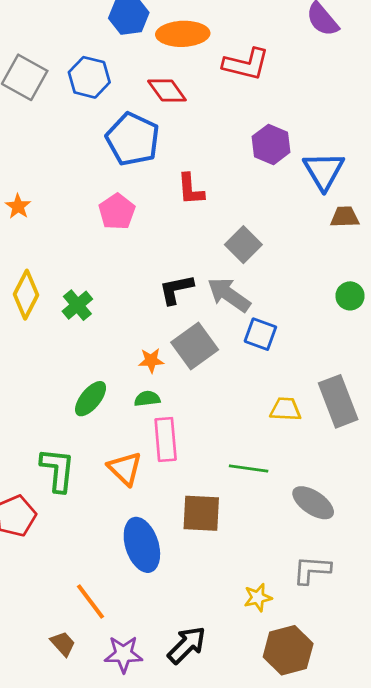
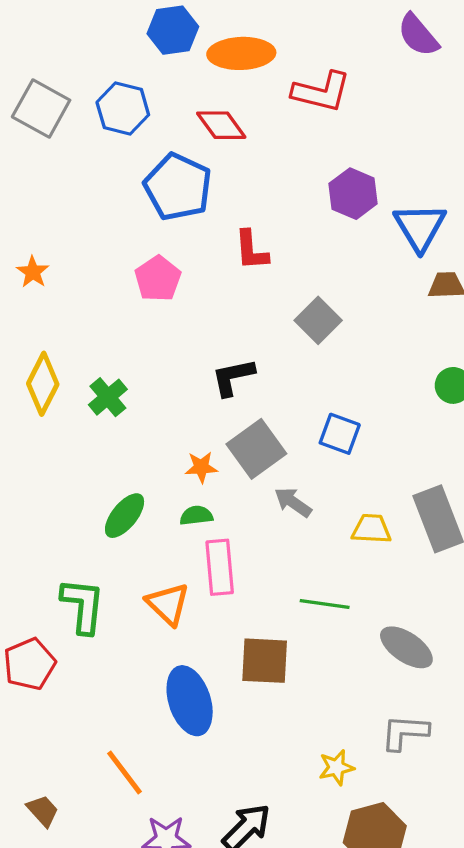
gray arrow: (229, 295) -> (293, 502), moved, size x0.7
brown trapezoid: (63, 644) -> (43, 811), moved

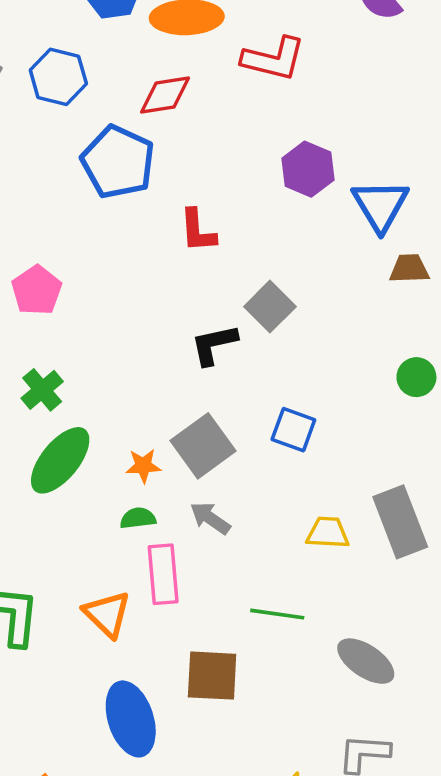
red diamond: (221, 125) -> (165, 95), turned -63
pink pentagon: (158, 279) -> (37, 290), moved
black L-shape: (233, 377) -> (214, 345), moved
gray arrow: (293, 502) -> (210, 518), moved
green ellipse: (125, 516) -> (60, 460), moved, size x1.4

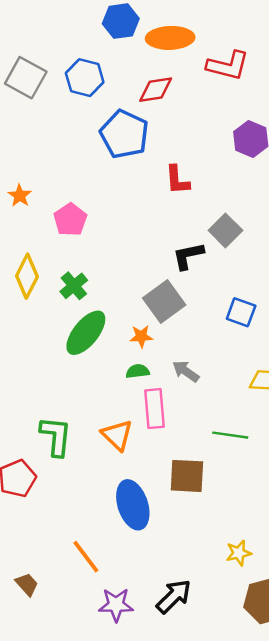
gray square: (203, 446) -> (164, 301), moved

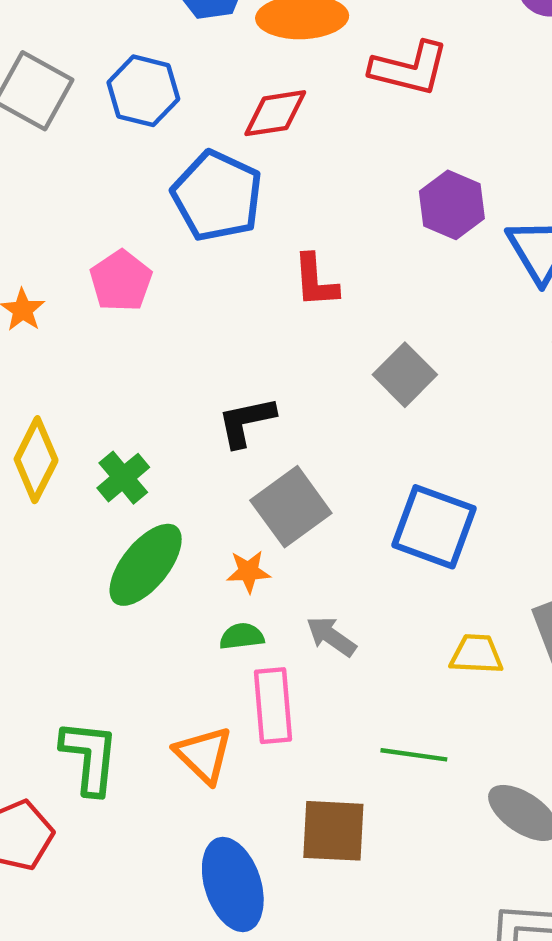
pink pentagon: (70, 220) -> (121, 281), moved
black L-shape: (188, 256) -> (246, 422), moved
blue square: (241, 312) -> (434, 527), size x1.5

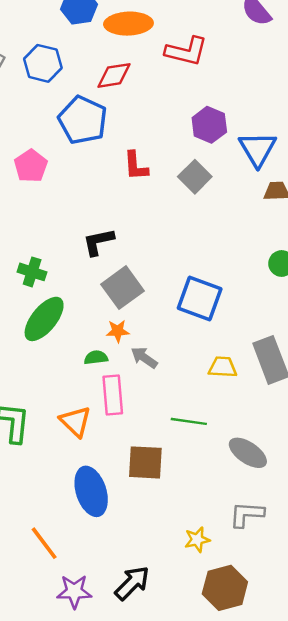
gray square: (405, 375) -> (195, 177), moved
green cross: (123, 478) -> (32, 272), turned -32
orange star: (248, 571) -> (118, 331), moved

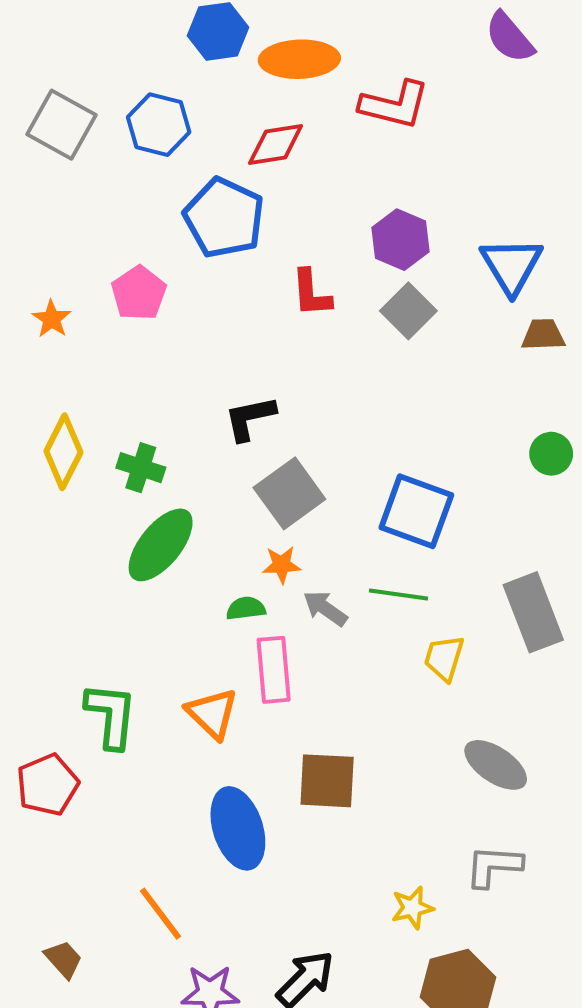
purple hexagon: (209, 125) -> (400, 240), moved
yellow trapezoid: (223, 367) -> (444, 658), moved, turned -76
green line: (189, 421) -> (398, 594), moved

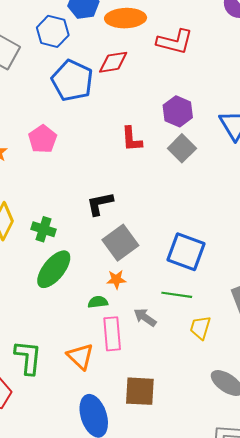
blue hexagon: (159, 125) -> (53, 31), moved
blue pentagon: (224, 218) -> (72, 81), moved
gray arrow: (325, 608) -> (145, 317), moved

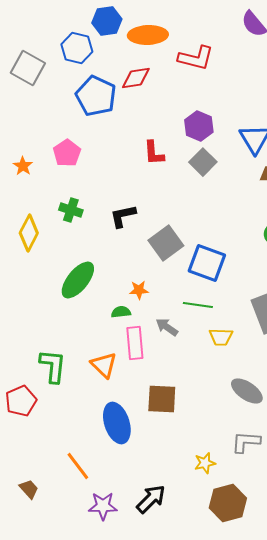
green cross: (44, 229) -> (71, 210), moved
gray square: (120, 243) -> (166, 243), moved
yellow trapezoid: (200, 328) -> (221, 337), turned -105

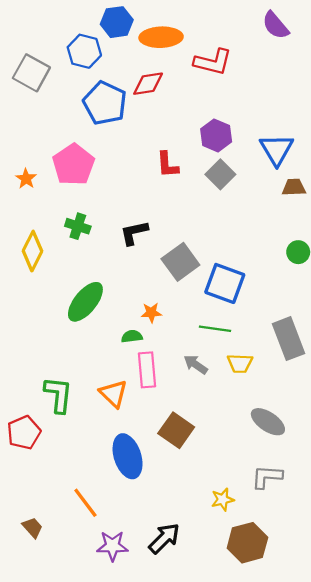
pink pentagon: (67, 153) -> (74, 165), size x1.4
gray arrow: (167, 327) -> (196, 364), moved
brown square: (162, 399) -> (176, 430), turned 32

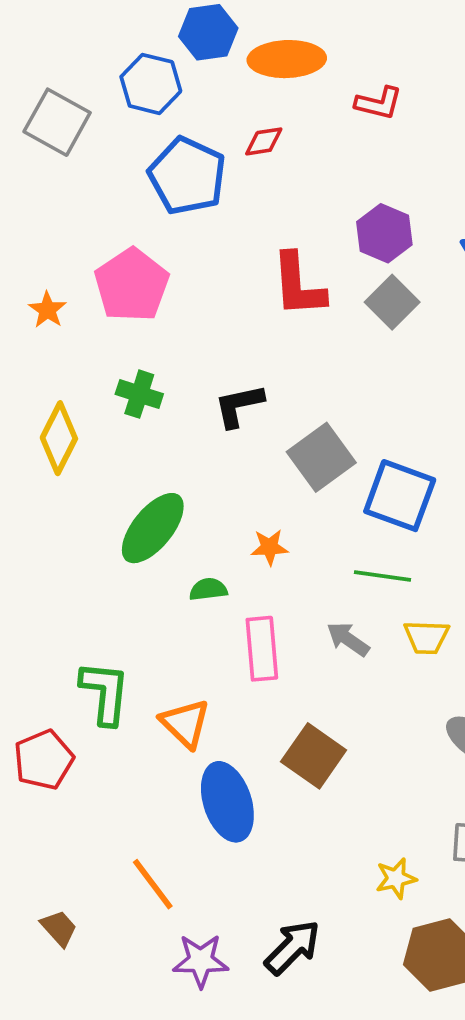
red L-shape: (213, 62) -> (379, 103), size x0.7
red diamond: (148, 84) -> (264, 141), size x0.7
red L-shape: (167, 165) -> (298, 285), size x1.4
green semicircle: (132, 336) -> (208, 589), moved
orange triangle: (113, 394) -> (185, 723), moved

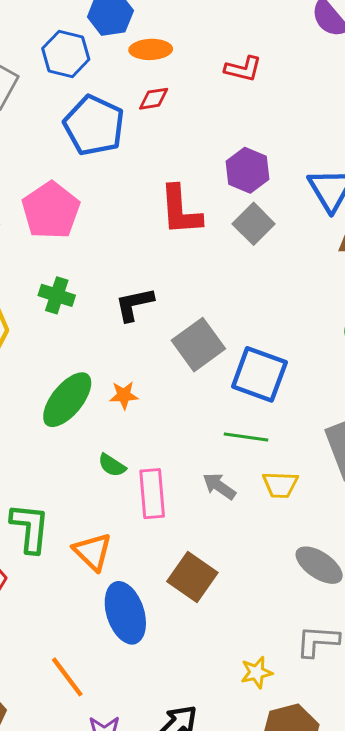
orange ellipse: (287, 59) -> (151, 49), moved, size x0.7
orange star: (270, 547) -> (124, 395), moved
green semicircle: (208, 589) -> (112, 465), moved, turned -140

